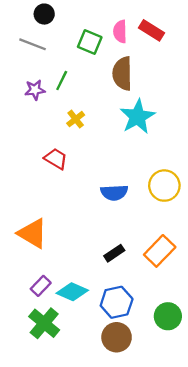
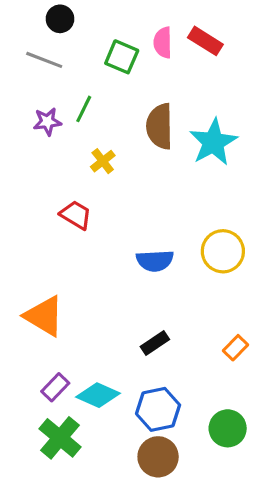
brown semicircle: (122, 74) -> (160, 126), moved
cyan star: (138, 117) -> (213, 142), moved
orange rectangle: (160, 251) -> (236, 348), moved, size x0.6

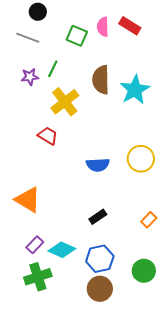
yellow cross: (103, 161) -> (65, 102), size x1.8
green cross: (60, 438) -> (38, 277), turned 32

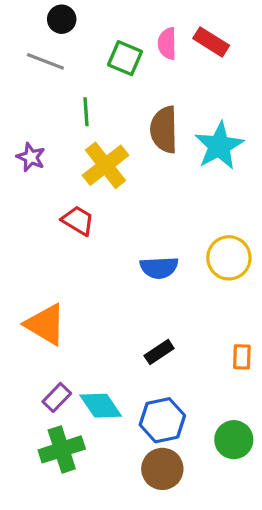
green line: (53, 69) -> (86, 112), turned -30
purple star: (30, 77) -> (31, 157), moved, turned 30
orange rectangle: (149, 220) -> (242, 357), turned -42
cyan diamond: (62, 250) -> (101, 406), turned 32

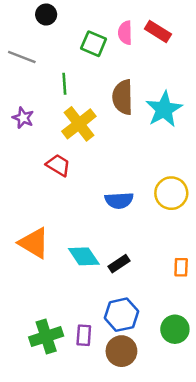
gray line: (45, 61) -> (22, 57), moved
purple rectangle: (57, 397) -> (84, 335), moved, turned -40
cyan diamond: (101, 406) -> (84, 256), moved

